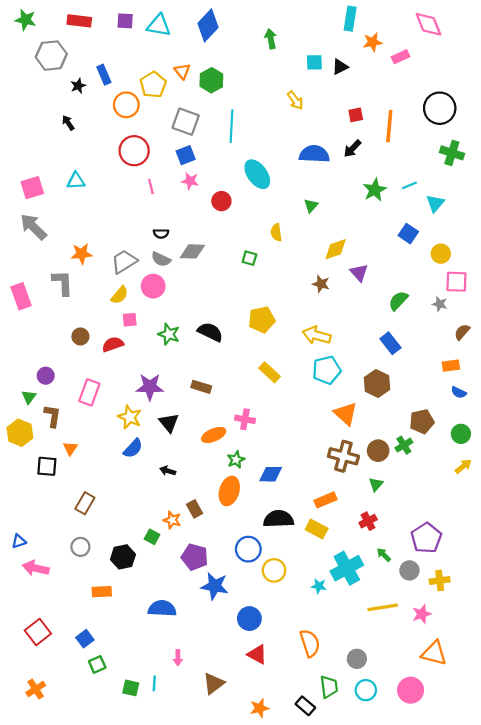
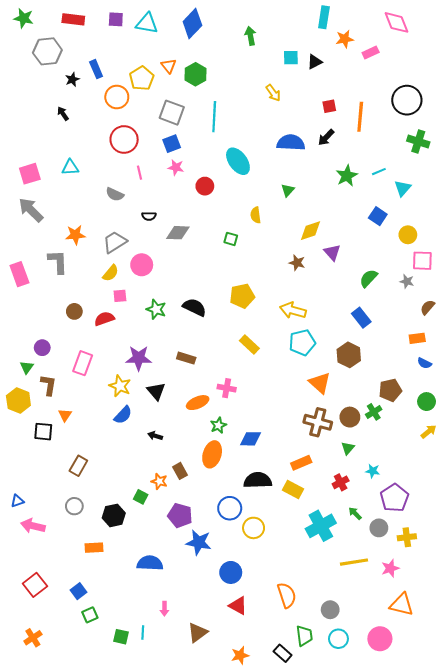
gray semicircle: (161, 259) -> (115, 194), moved
cyan star: (319, 586) -> (373, 471), moved

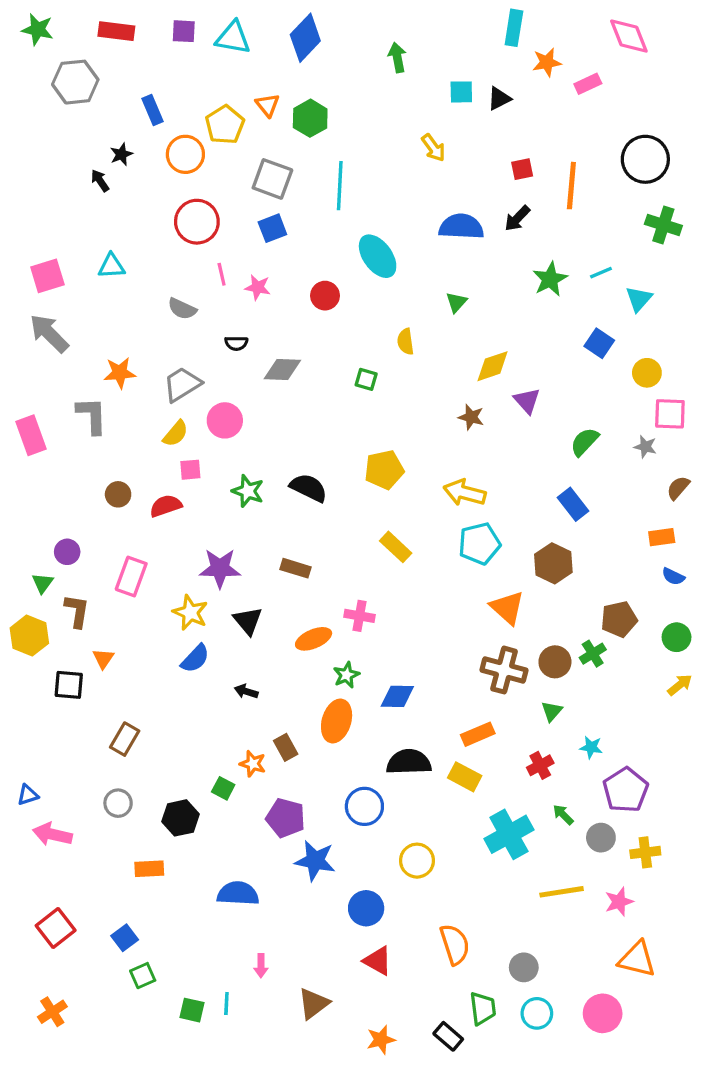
black star: (72, 79) -> (121, 154), moved
pink star: (176, 167) -> (258, 287), moved
yellow circle: (254, 528) -> (417, 861), moved

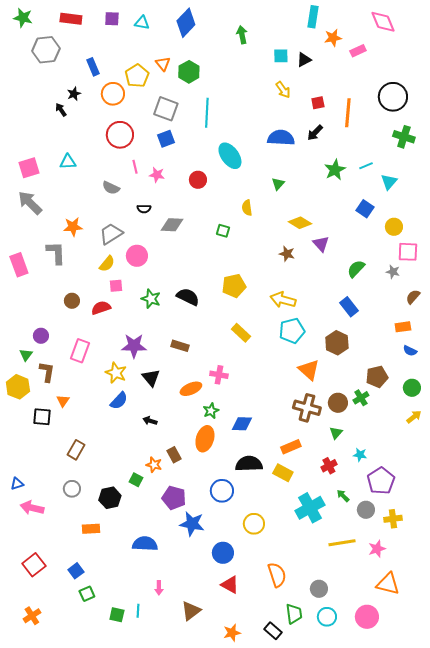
cyan triangle: (233, 38) -> (142, 23), size x0.7
yellow arrow: (433, 148) -> (283, 90), moved
yellow diamond: (493, 366) -> (300, 223), turned 50

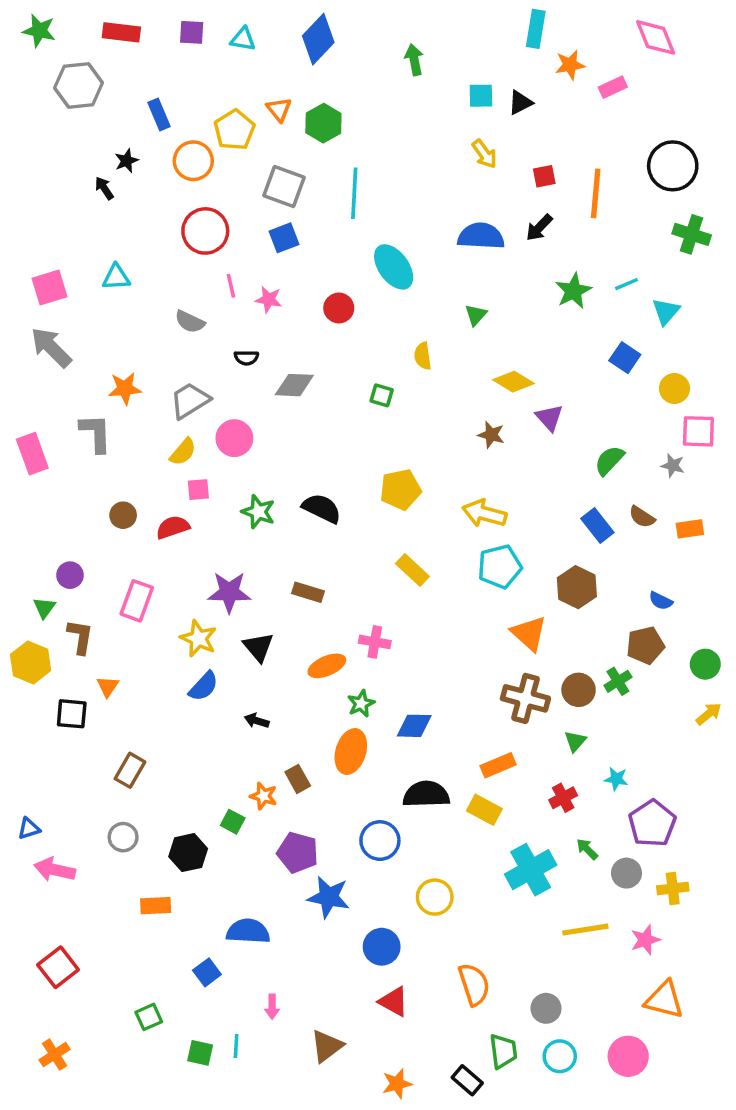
brown semicircle: (413, 297) -> (642, 517), moved, turned -98
orange rectangle: (403, 327) -> (690, 529), moved
blue semicircle: (410, 351) -> (661, 601), moved
blue square: (76, 571) -> (207, 972), moved

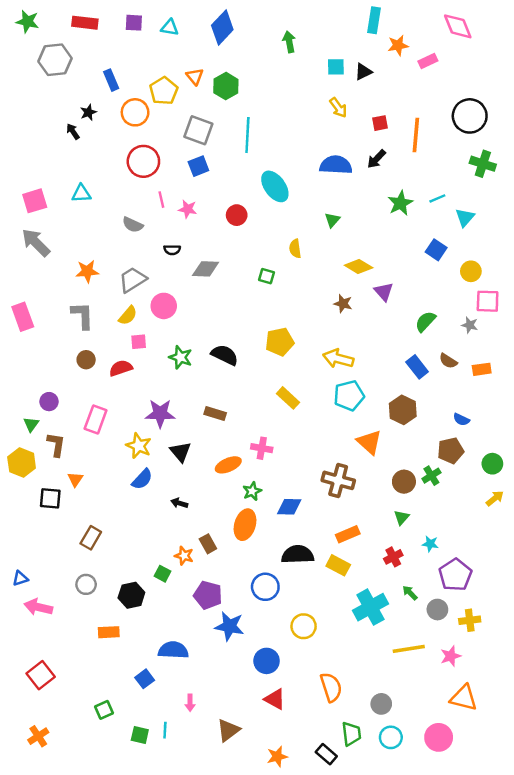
gray L-shape: (96, 433) -> (82, 316), moved
brown cross: (525, 698) -> (338, 480), moved

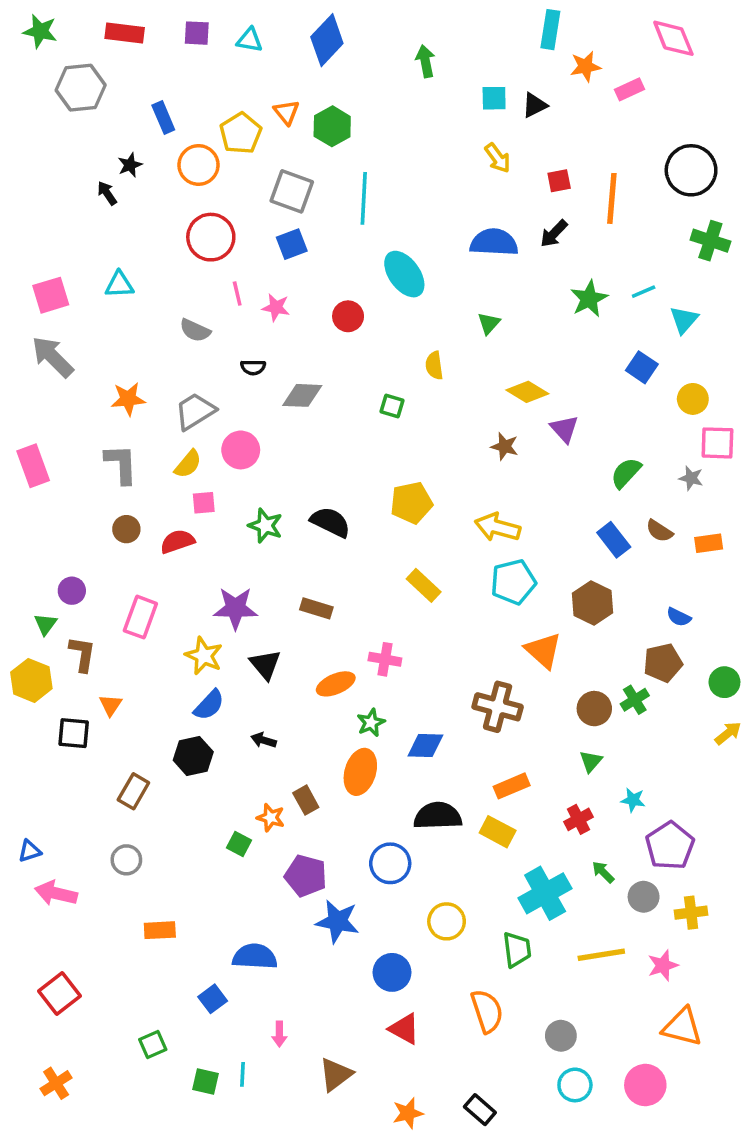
black hexagon: (131, 595) -> (193, 756), moved
green trapezoid: (351, 734) -> (517, 950), moved

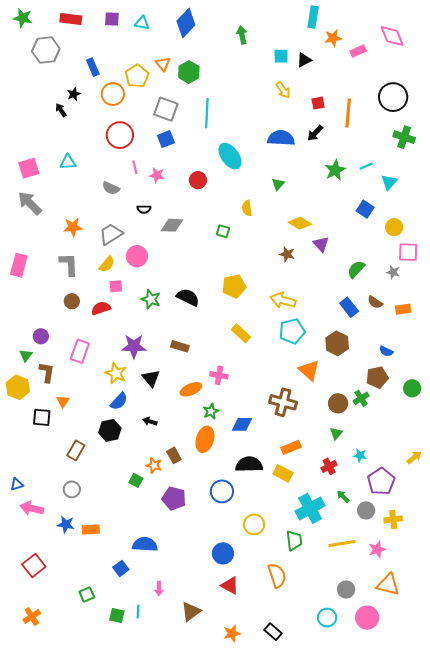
pink diamond: (673, 38) -> (392, 36), moved
pink rectangle: (33, 466) -> (19, 265), turned 35
yellow arrow: (728, 733) -> (414, 457), moved
blue star: (337, 921) -> (66, 524), moved, size x0.7
gray circle: (561, 1036) -> (346, 589), moved

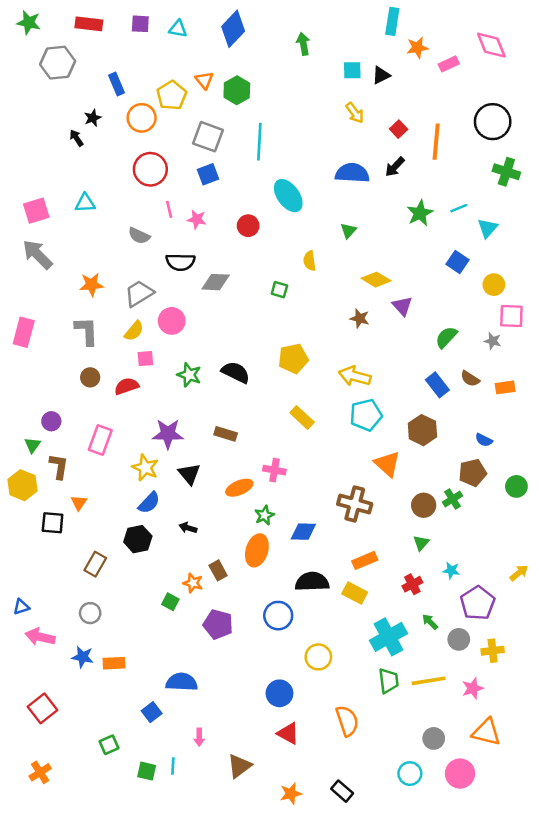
red square: (318, 103) -> (399, 129), turned -32
black semicircle: (144, 209) -> (180, 262), size x1.6
green trapezoid: (294, 540) -> (389, 681), moved

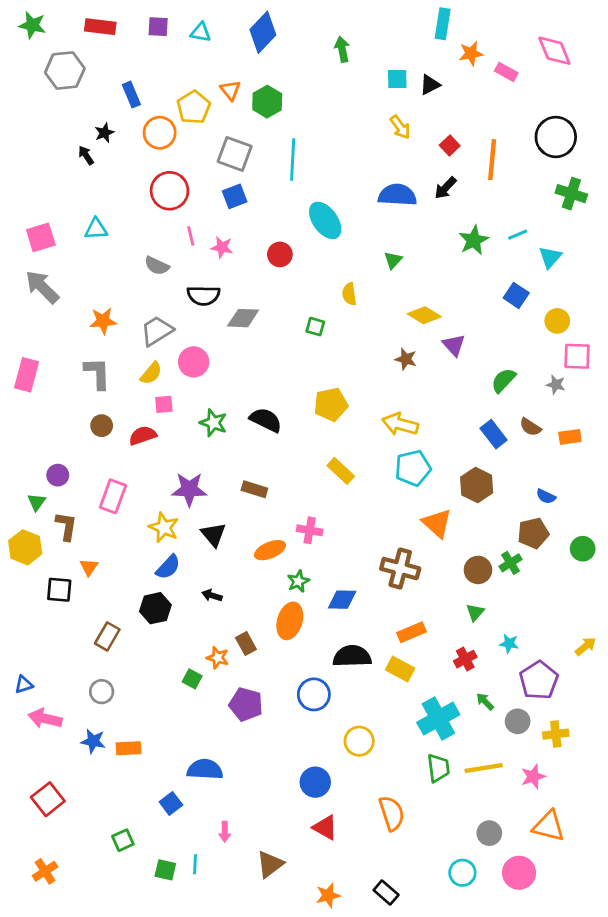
pink rectangle: (449, 64) -> (506, 72), turned 54

